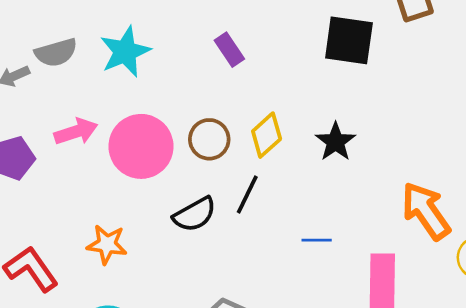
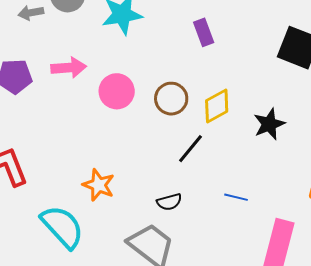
pink circle: (141, 146) -> (117, 91), size x0.7
black semicircle: (195, 214) -> (169, 202), moved, size x0.7
orange star: (107, 244) -> (99, 185), moved

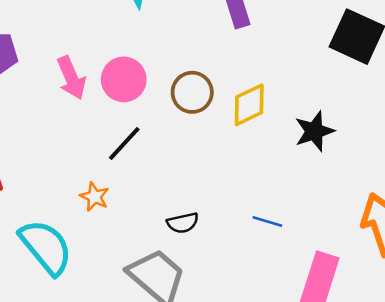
pink arrow: (69, 68) -> (71, 78), moved, turned 68
black line: (190, 149) -> (124, 144), moved
orange star: (99, 185) -> (94, 197), size x0.7

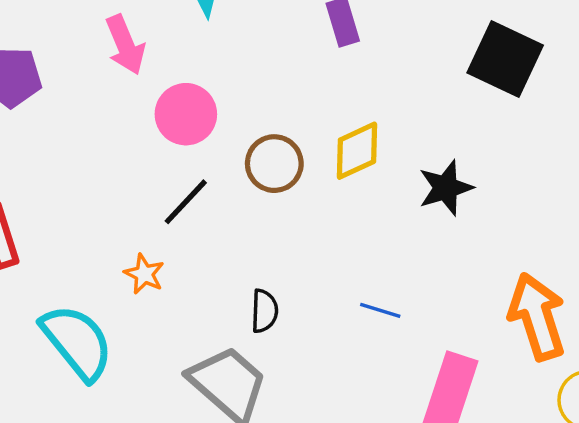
pink arrow: (71, 78) -> (125, 45), moved
brown circle: (192, 92) -> (274, 164), moved
black semicircle: (183, 223) -> (264, 311), turned -76

